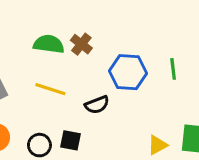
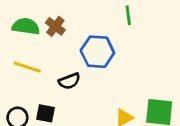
green line: (173, 69) -> (128, 15), moved

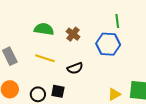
brown cross: (55, 26) -> (73, 34), moved
blue hexagon: (97, 52) -> (108, 44), moved

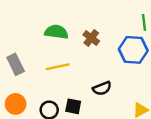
yellow line: (45, 58) -> (58, 67), turned -30
black semicircle: (75, 68) -> (102, 88), moved

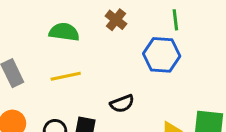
brown cross: (91, 38) -> (116, 20), moved

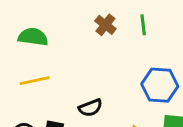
brown cross: (116, 20) -> (105, 25), moved
blue hexagon: (162, 55) -> (160, 85), moved

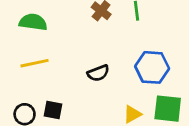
black semicircle: (90, 108) -> (98, 73), moved

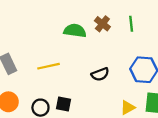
green semicircle: (33, 22) -> (75, 31), moved

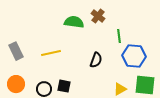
green line: (131, 24) -> (119, 36), moved
black semicircle: (100, 74) -> (96, 60), turned -49

